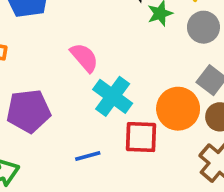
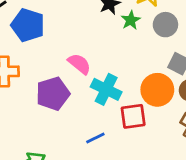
purple pentagon: (29, 111) -> (53, 94), moved

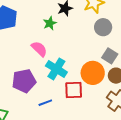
green star: (131, 20) -> (50, 23), moved
purple pentagon: (53, 94) -> (24, 81), moved

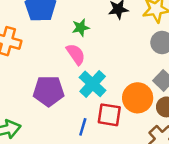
green star: (50, 23) -> (81, 28), moved
blue line: (45, 103) -> (83, 127), moved, turned -64

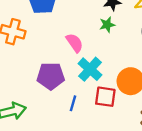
green star: (81, 28) -> (107, 25), moved
blue line: (83, 127) -> (73, 103), moved

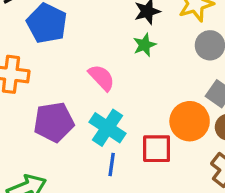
cyan cross: (90, 69) -> (108, 128), moved
purple pentagon: (51, 76) -> (54, 122), moved

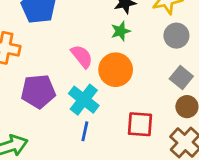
orange circle: (190, 121) -> (116, 70), moved
red square: (157, 149) -> (140, 124), moved

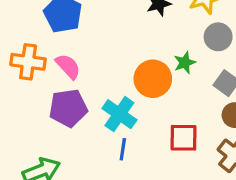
green star: (121, 31) -> (185, 63), moved
pink semicircle: (82, 56) -> (68, 66), moved

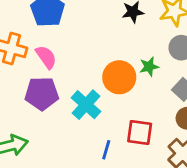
blue line: (123, 149) -> (106, 150), moved

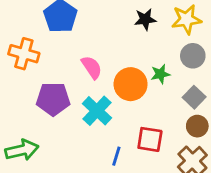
pink semicircle: (46, 57) -> (92, 67), moved

